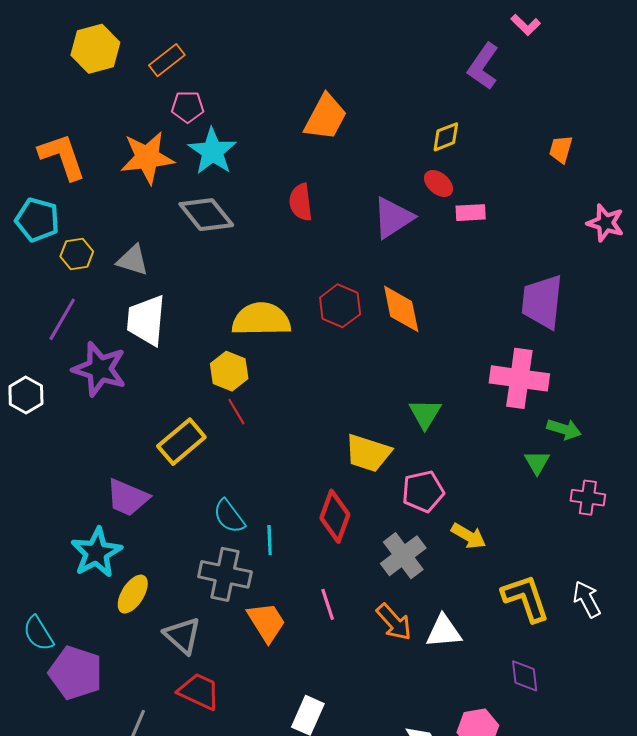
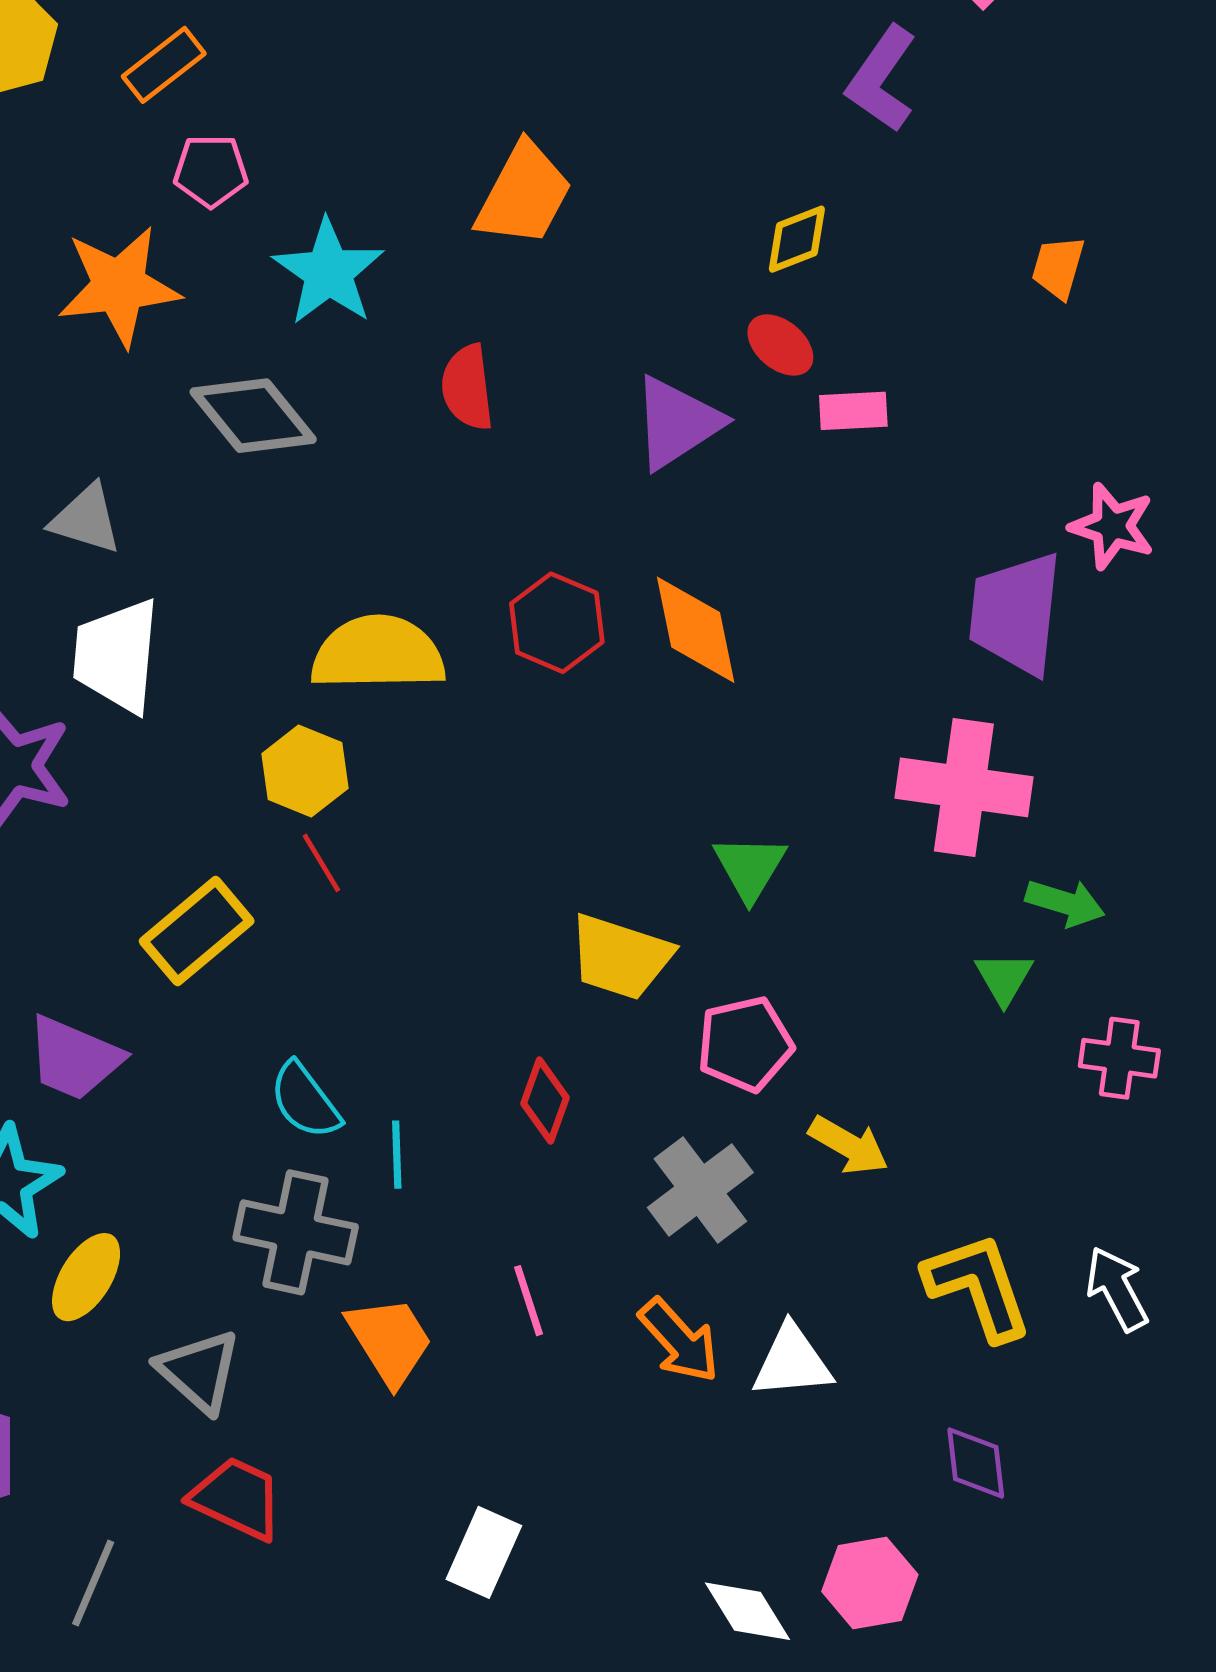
cyan star: (213, 151) -> (328, 272), moved
pink star: (605, 223) -> (1112, 526), moved
red diamond: (335, 516) -> (545, 1101), size x0.7

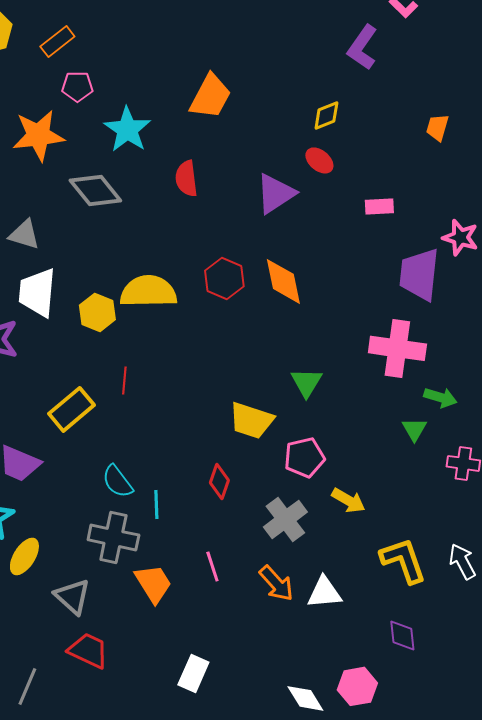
pink rectangle: (853, 411) -> (379, 206), moved
yellow hexagon: (305, 771) -> (97, 312), moved
red line: (321, 863) -> (124, 380), turned 36

